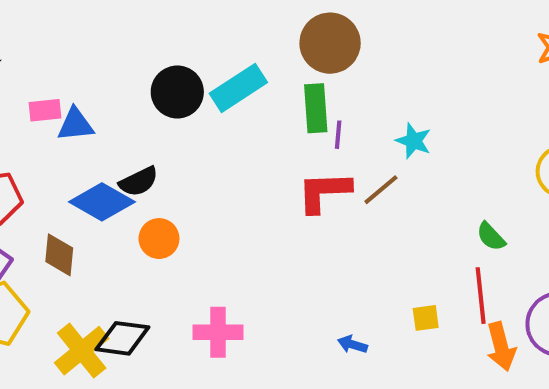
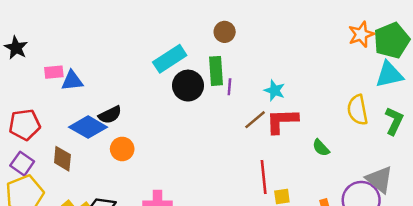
brown circle: (330, 43) -> (225, 32), size x0.6
black circle: (177, 92) -> (188, 86), moved
red L-shape: (324, 192) -> (282, 121), moved
red line: (481, 296) -> (264, 177), moved

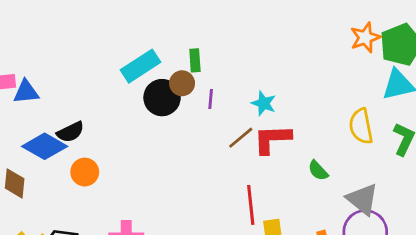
brown circle: (225, 32) -> (182, 83), moved
green rectangle: (216, 71) -> (195, 60), moved, size x0.7
gray triangle: (379, 179) -> (362, 199), moved

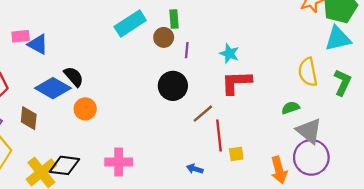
blue triangle: (26, 92) -> (38, 44), turned 35
black circle: (162, 98) -> (173, 86), moved
black semicircle: (70, 132) -> (74, 77), turned -105
brown line: (241, 138) -> (203, 114), moved
green semicircle: (318, 171) -> (291, 108), moved, turned 114

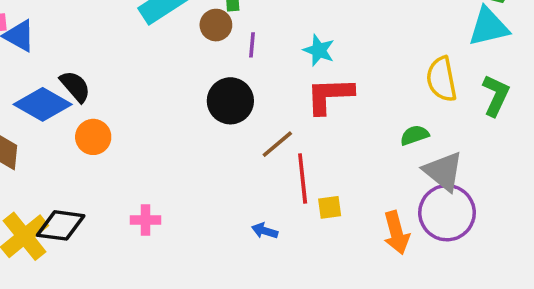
pink cross: (119, 162) -> (146, 220), size x0.7

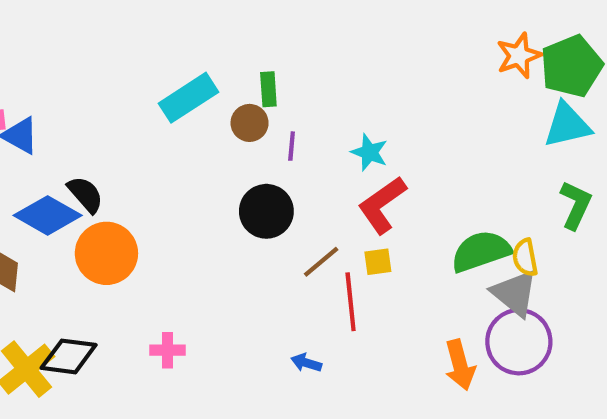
yellow semicircle: (442, 79) -> (525, 258), moved, size x0.7
red L-shape: (330, 95) -> (382, 205), turned -33
green semicircle: (415, 135) -> (481, 251), size x1.8
orange circle: (93, 137) -> (106, 253), size x1.5
yellow square: (330, 207) -> (378, 262), moved

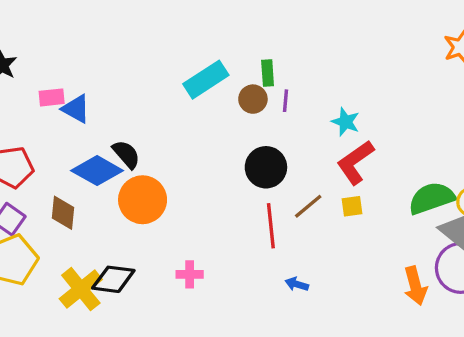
purple line: (292, 146) -> (285, 101), moved
red line: (351, 302) -> (271, 226), moved

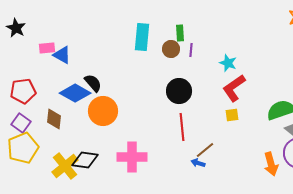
cyan rectangle: (206, 80) -> (142, 37), turned -52
brown line: (308, 206) -> (205, 150), moved
pink cross: (190, 274) -> (132, 157), size x1.8

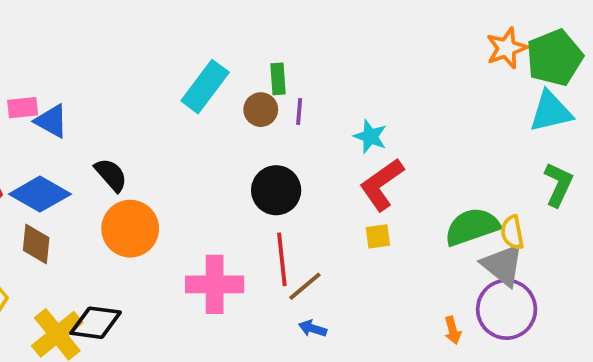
cyan rectangle: (142, 37) -> (205, 87), turned 32
blue diamond: (75, 93) -> (40, 194), moved
brown line: (205, 150) -> (305, 286), moved
pink cross: (132, 157) -> (215, 284), moved
orange arrow: (271, 164) -> (453, 330), size x0.6

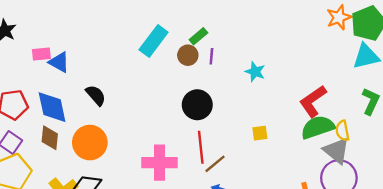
green rectangle: (278, 79) -> (198, 36), turned 54
red L-shape: (382, 184) -> (313, 101), moved
blue diamond: (40, 194) -> (52, 107), turned 48
orange circle: (130, 229) -> (90, 143), moved

